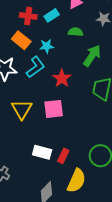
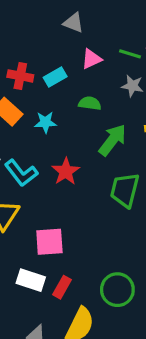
cyan L-shape: (35, 67) -> (21, 173), moved, turned 85
pink square: (54, 109) -> (49, 242), moved

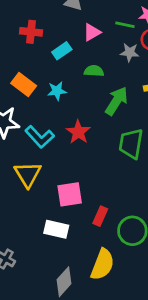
red cross: (20, 76) -> (31, 32), moved
red rectangle: (62, 287) -> (100, 216), moved

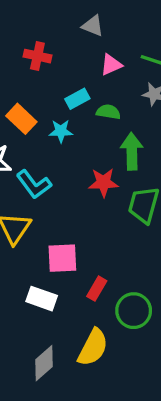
cyan rectangle: (62, 51) -> (77, 99), moved
green arrow: (116, 101) -> (132, 151), turned -40
red star: (78, 132) -> (103, 182), moved, turned 30

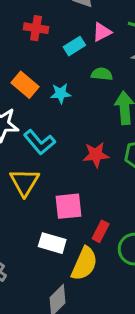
cyan rectangle: (77, 99) -> (74, 46), moved
red star: (103, 182) -> (96, 155), moved
yellow semicircle: (93, 347) -> (84, 264), moved

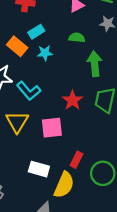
cyan rectangle: (74, 46) -> (36, 32), moved
red star: (96, 155) -> (72, 100), turned -30
pink square: (68, 206) -> (52, 128), moved

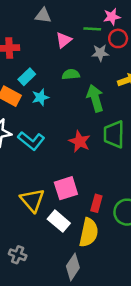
yellow triangle: (17, 122) -> (32, 200), moved
pink square: (52, 128) -> (66, 188), moved
white rectangle: (39, 169) -> (59, 221), turned 36

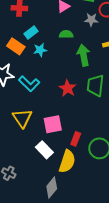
yellow triangle: (32, 200) -> (22, 118), moved

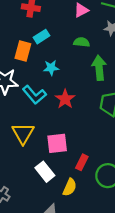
orange rectangle: (16, 46) -> (23, 51), turned 66
cyan star: (40, 50) -> (51, 68), moved
red star: (68, 88) -> (65, 99), moved
yellow semicircle: (67, 161) -> (70, 187), size x0.7

